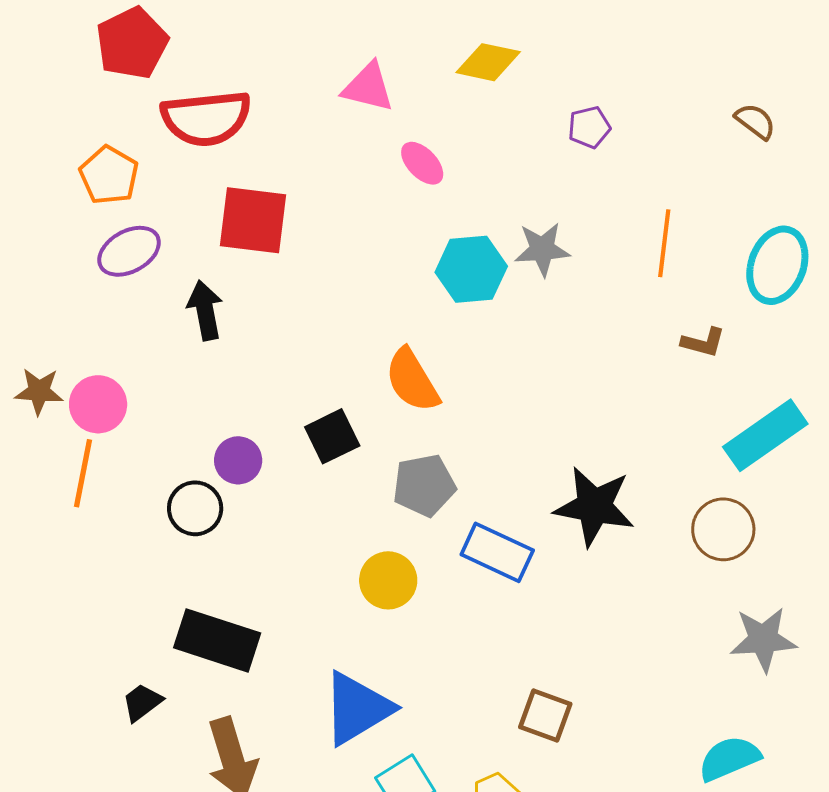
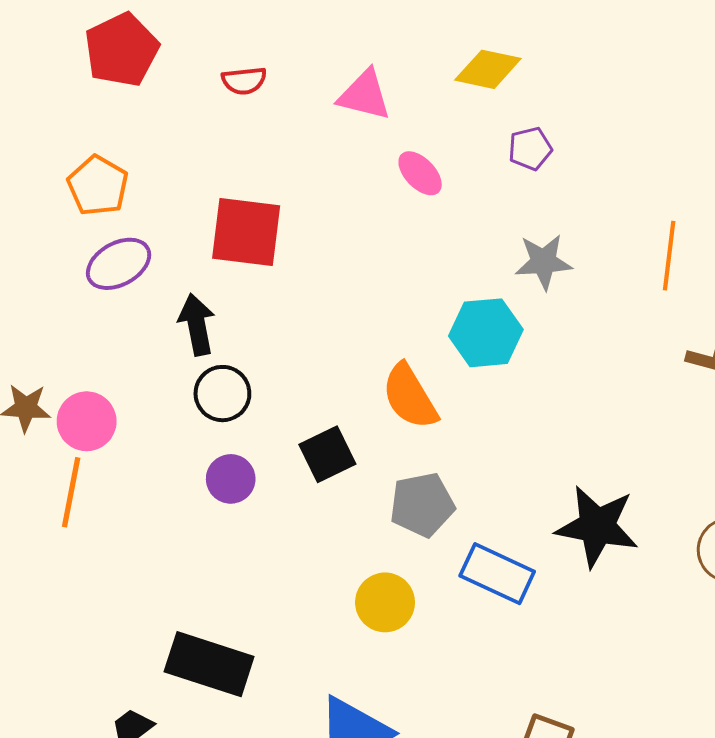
red semicircle: (206, 118) -> (244, 81), moved, size x0.5
purple pentagon: (589, 127) -> (530, 149), moved
cyan hexagon: (471, 269) -> (486, 333), moved
black circle: (195, 508) -> (222, 394), moved

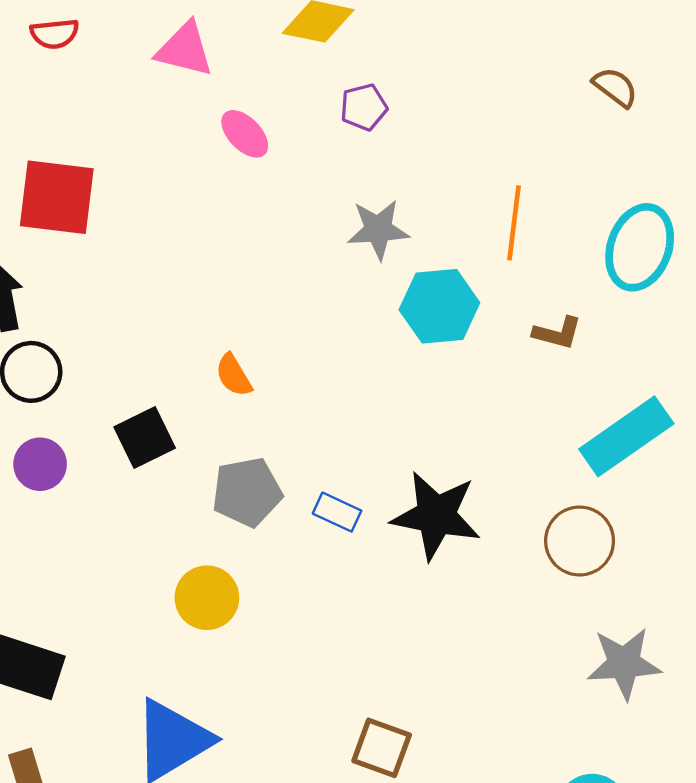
cyan hexagon: (486, 333) -> (439, 306), moved
orange semicircle: (410, 397) -> (234, 375), size x0.6
blue rectangle: (497, 574) -> (337, 512), moved, size x0.6

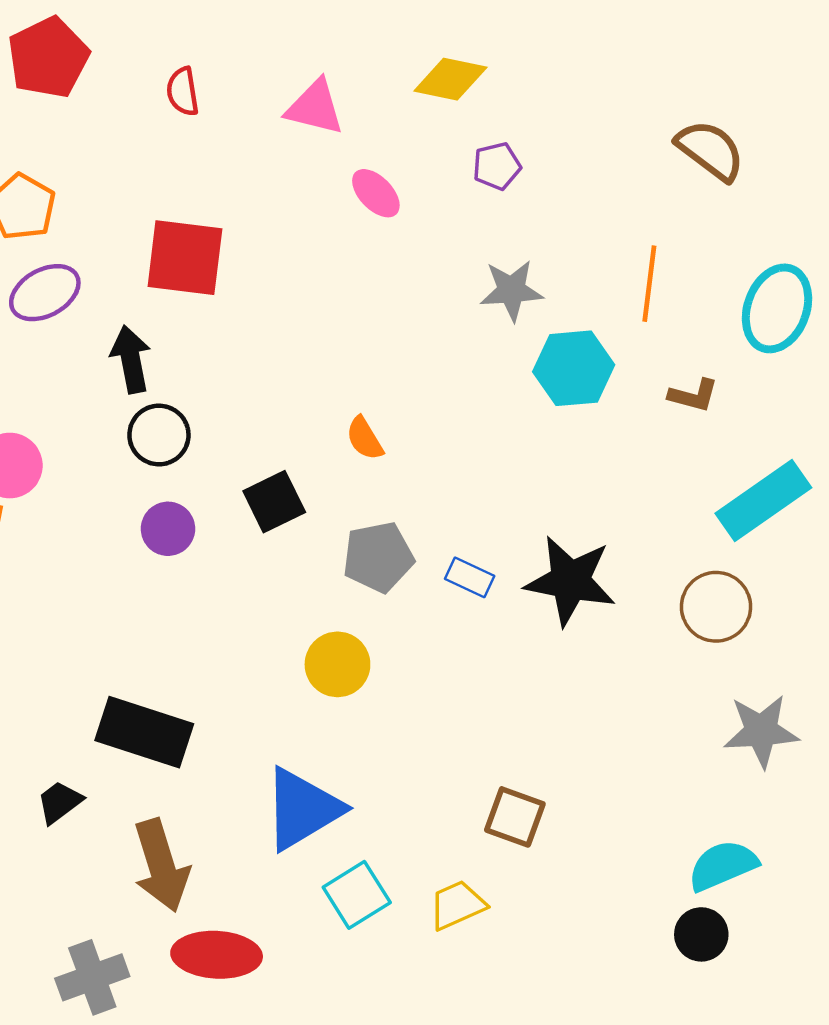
red semicircle: (55, 34) -> (183, 92), turned 87
brown semicircle: (615, 87) -> (710, 150), moved, size x1.5

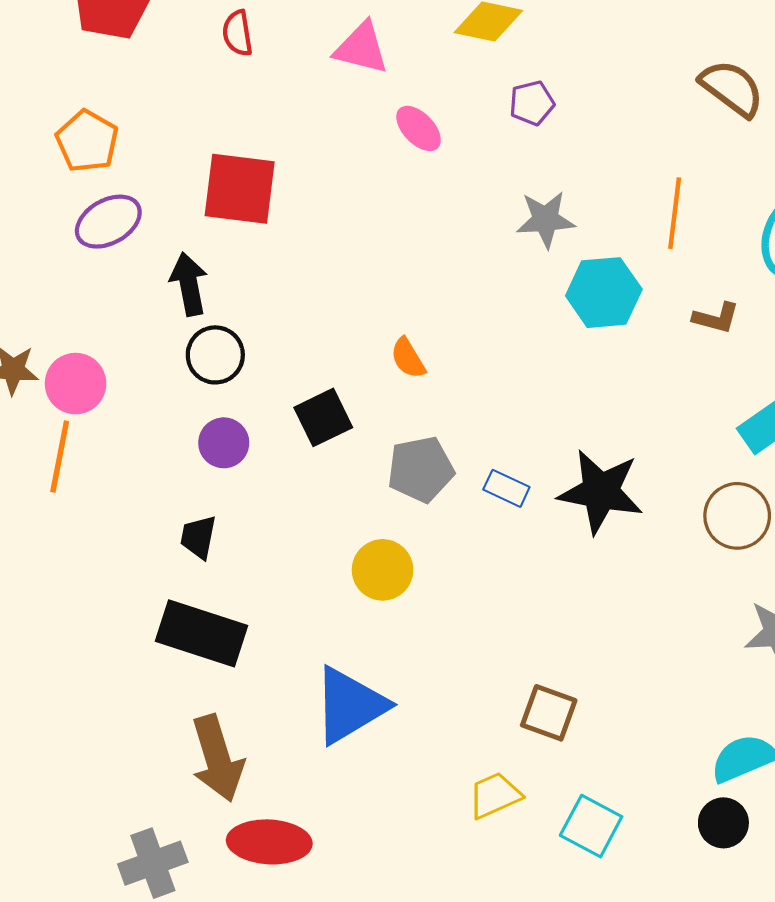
black trapezoid: (60, 802) -> (198, 537), moved, turned -42
cyan square: (357, 895) -> (591, 826), moved, turned -30

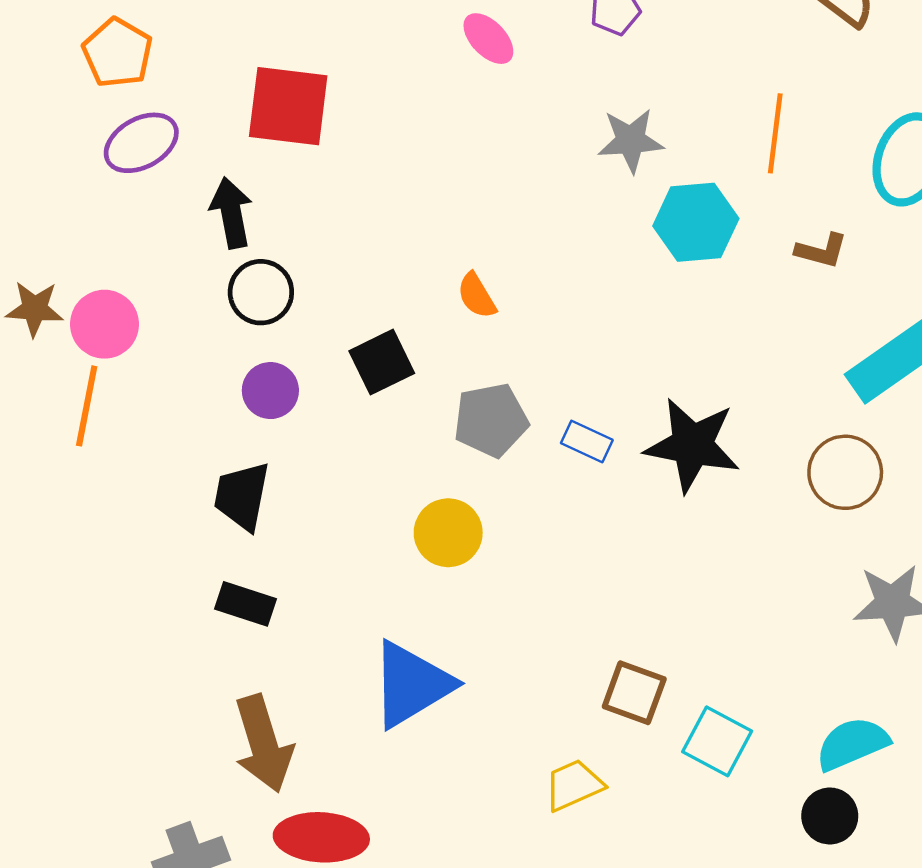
black trapezoid: (198, 537) -> (242, 496), size x1.4
black rectangle: (202, 633) -> (246, 604), size x0.6
cyan square: (591, 826) -> (717, 741), moved

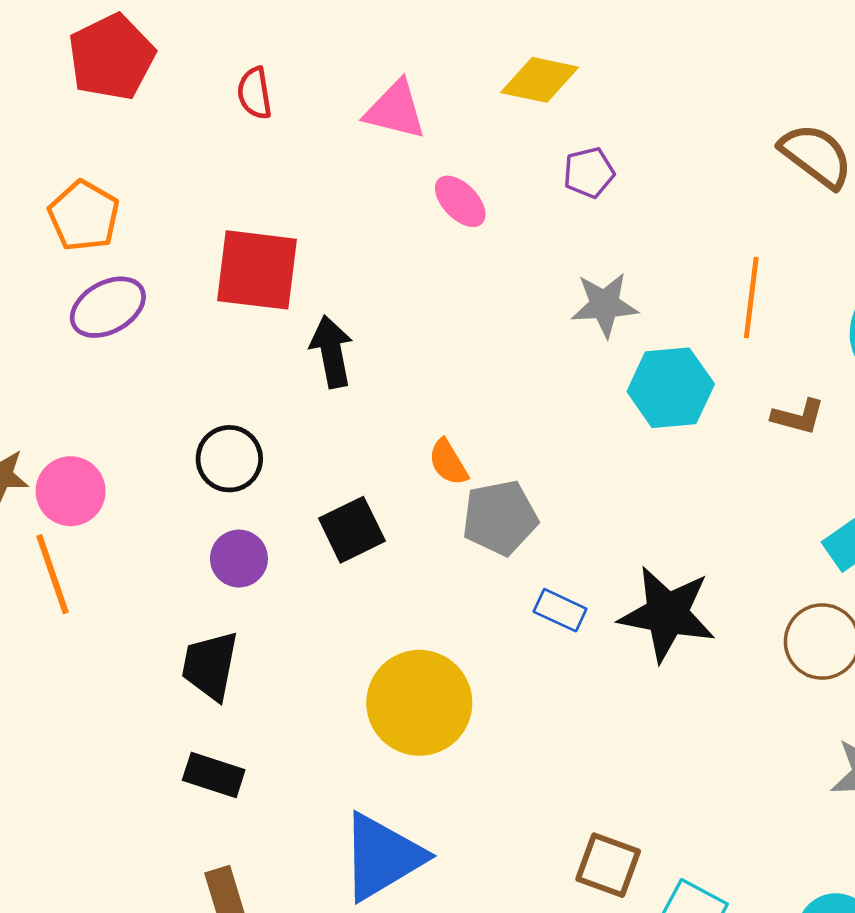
black arrow: (231, 213) -> (332, 352), moved
orange line: (87, 406) -> (53, 574), turned -30
gray pentagon: (491, 420) -> (500, 518), moved
yellow circle: (448, 533) -> (419, 703), size x1.5

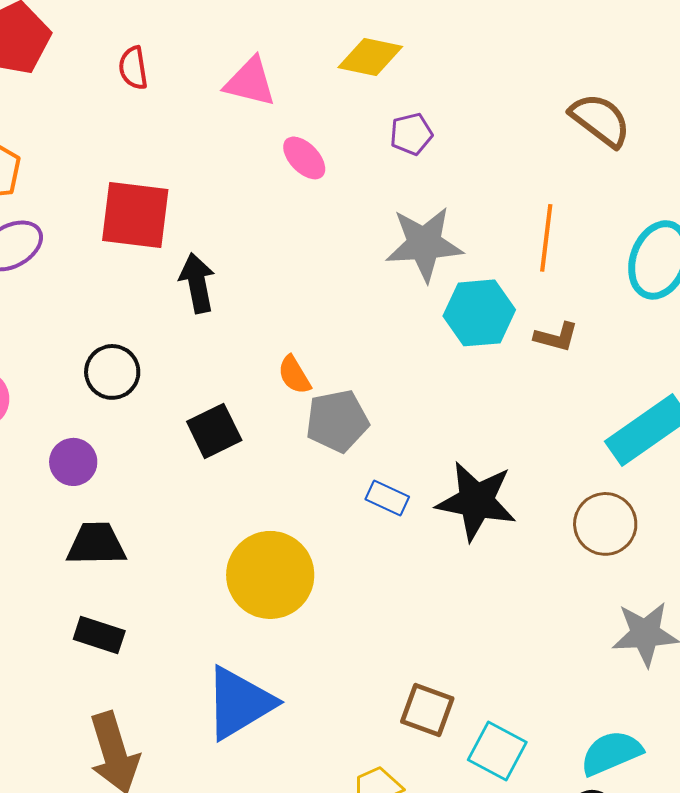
gray star: (605, 305) -> (424, 244), size x1.4
brown L-shape: (798, 417) -> (556, 337), moved
purple circle: (239, 559) -> (73, 462), moved
black trapezoid: (210, 666) -> (96, 544), turned 78

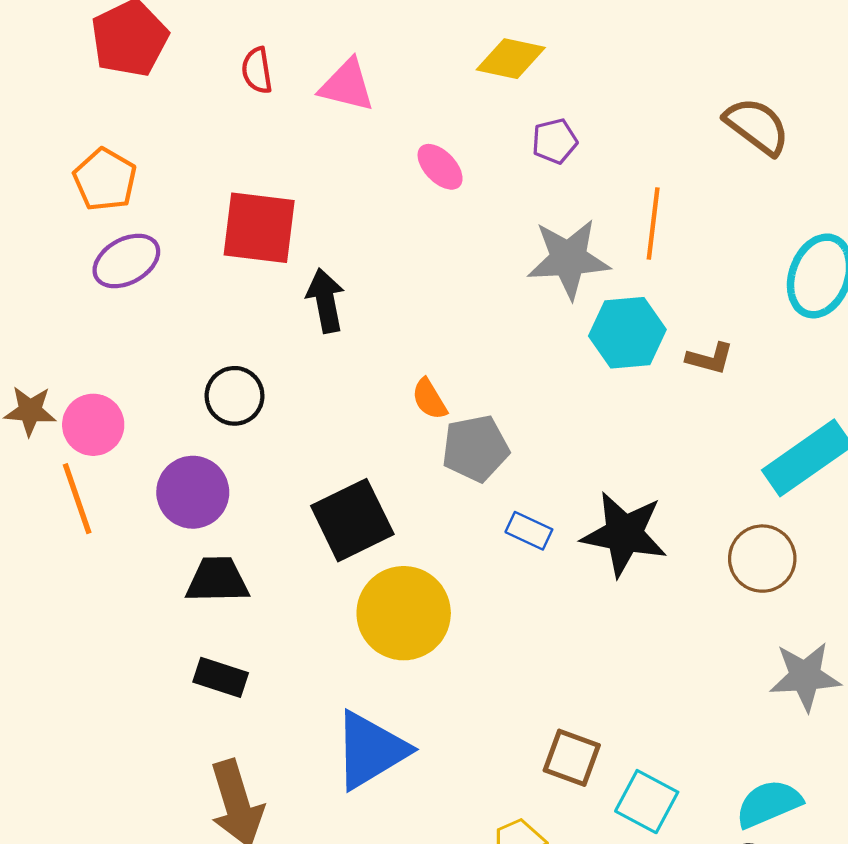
pink triangle: (250, 82) -> (347, 85), moved
orange line: (546, 238) -> (653, 224), moved
black square: (214, 431) -> (352, 520), moved, size x1.4
purple circle: (73, 462) -> (193, 492), size x1.4

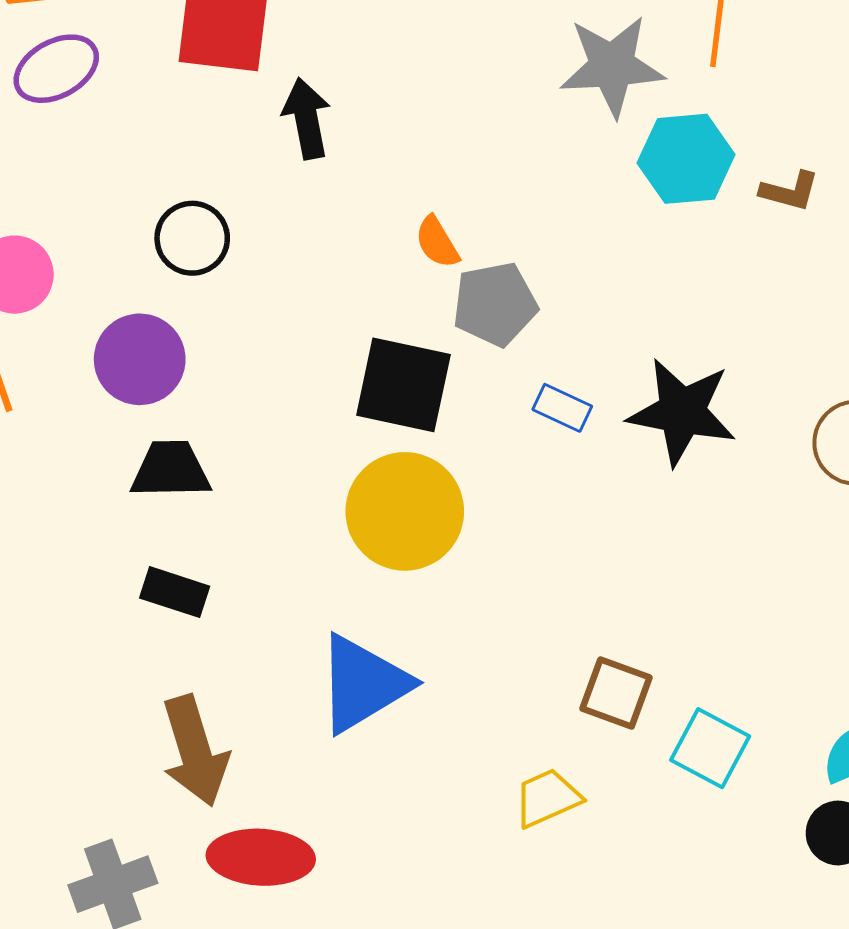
black square: (352, 520) -> (403, 385), moved, turned 38

